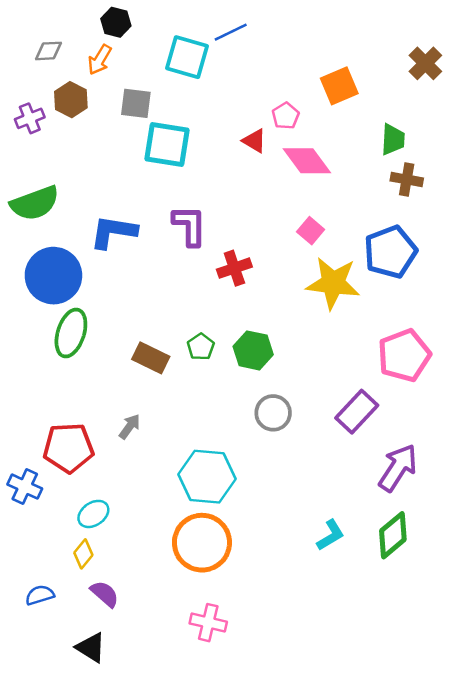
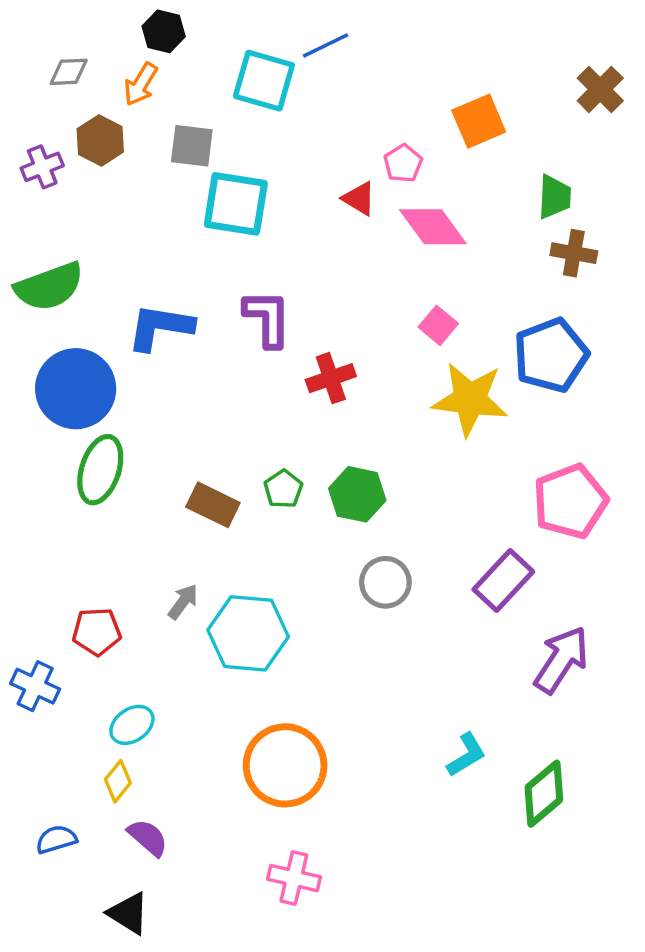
red pentagon: (68, 448) -> (97, 632), size x0.7
cyan hexagon: (207, 477) -> (248, 633), moved
green diamond: (393, 535) -> (544, 794), moved

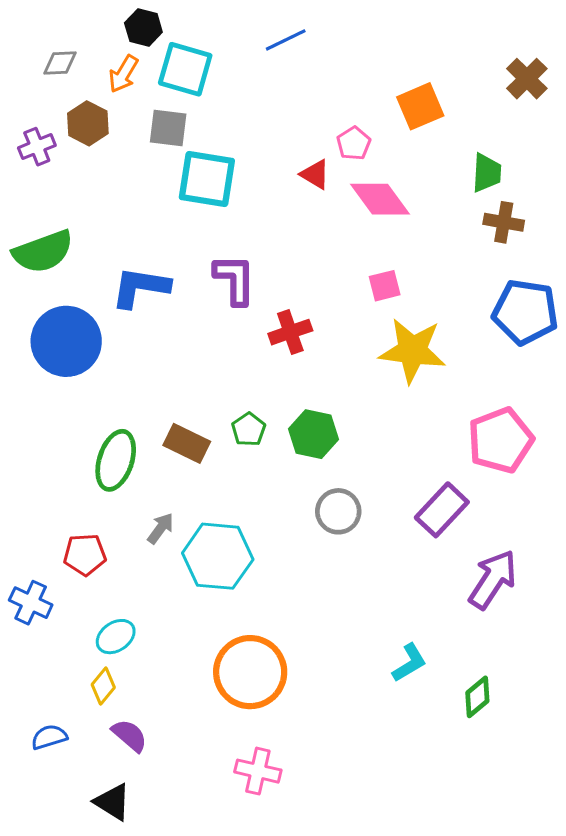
cyan square: (264, 81) -> (185, 69), moved
pink square: (438, 325) -> (385, 286), turned 36
blue pentagon: (551, 355) -> (525, 312), moved, turned 30
green ellipse: (100, 470) -> (116, 460), moved
green diamond: (544, 794) -> (477, 697), size x0.7

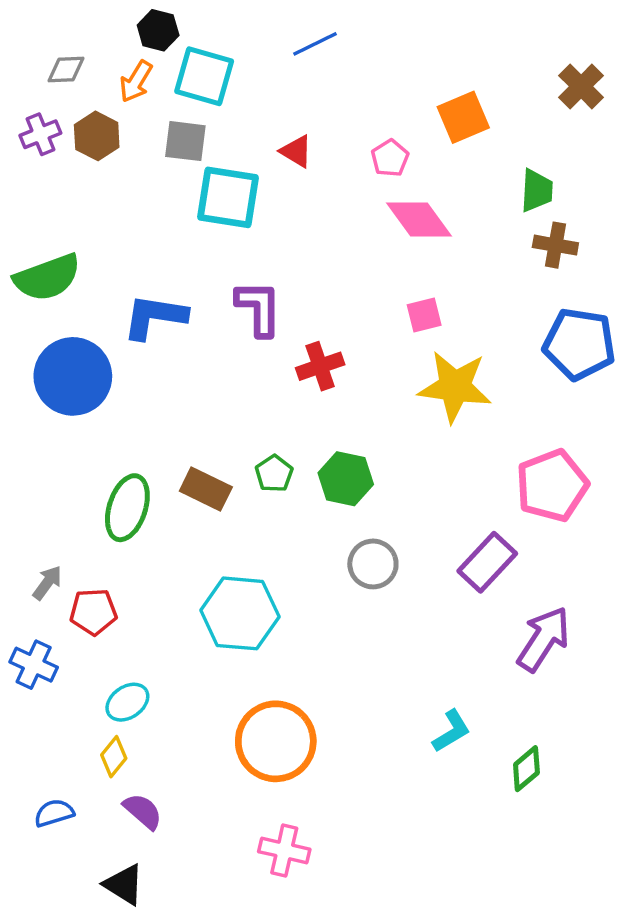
purple cross: (37, 147) -> (40, 134), moved
red triangle: (315, 174) -> (296, 151), moved
gray arrow: (160, 528) -> (47, 583), moved

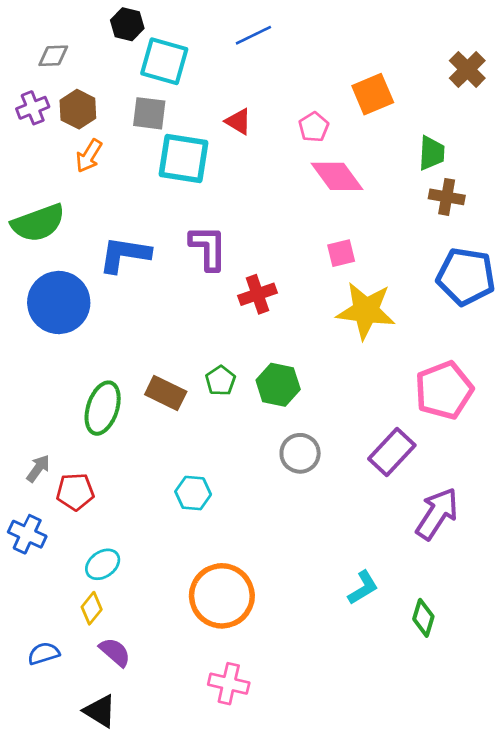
orange arrow: (136, 81) -> (89, 156), moved
cyan hexagon: (240, 613) -> (193, 493), size x0.6
green diamond: (526, 769) -> (423, 618), turned -33

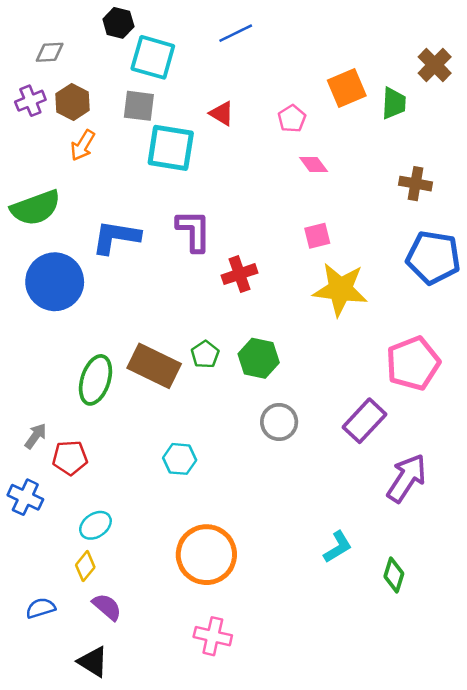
green trapezoid: (432, 153) -> (394, 103), moved
pink diamond: (337, 176) -> (314, 164), size x0.6
brown rectangle: (166, 393) -> (154, 366), size x1.4

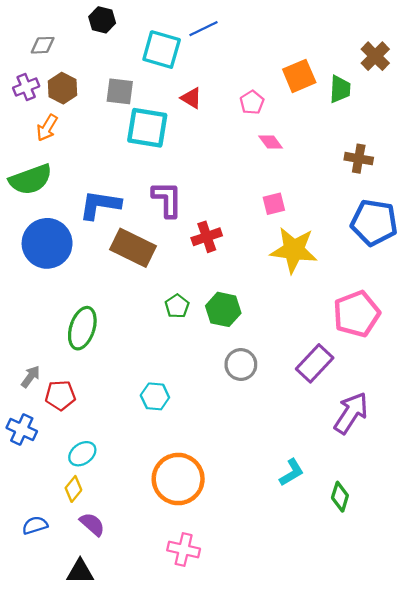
cyan square: (153, 57) -> (162, 50), moved
orange arrow: (83, 145) -> (47, 128), moved
brown rectangle: (154, 366) -> (133, 248), moved
black triangle: (93, 662) -> (80, 572), turned -32

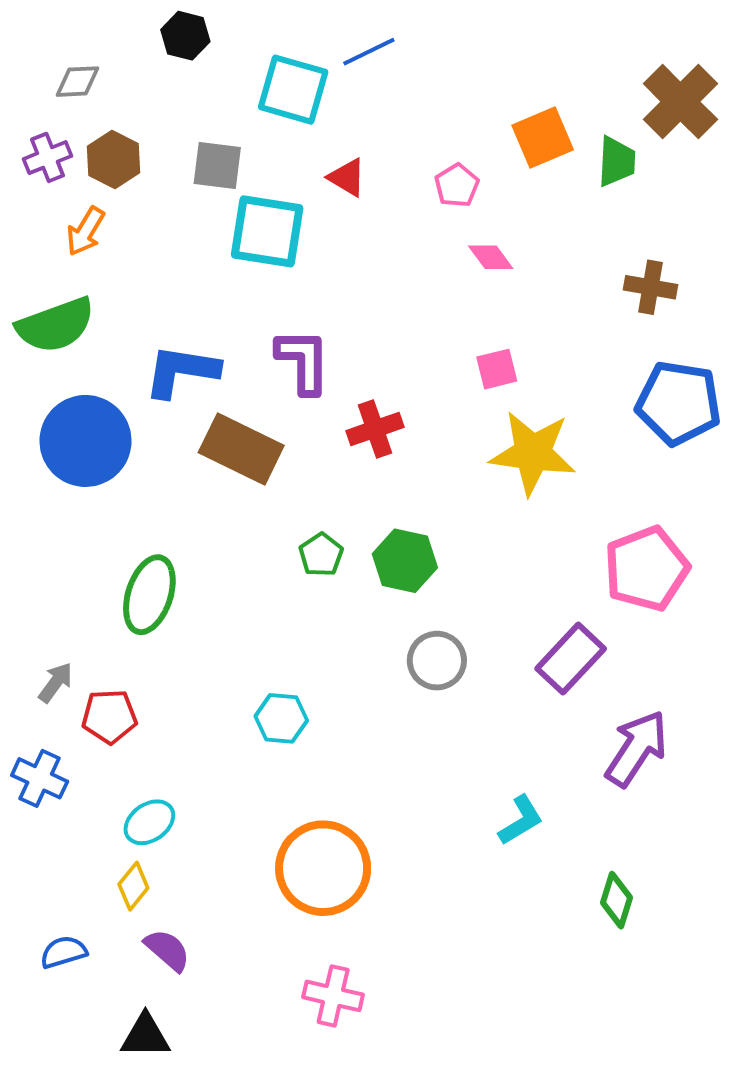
brown cross: (375, 56) -> (680, 102), size x1.4
cyan L-shape: (292, 472) -> (521, 820), moved

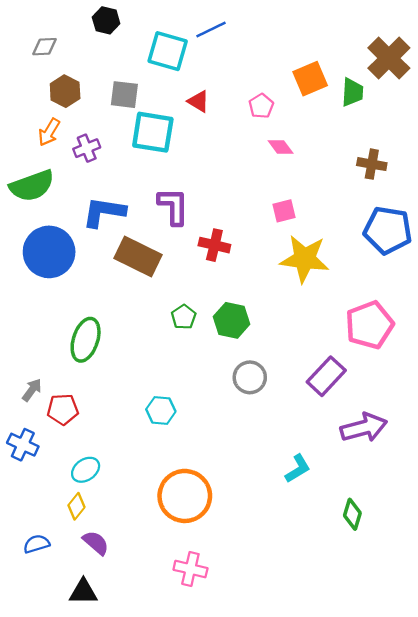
purple cross: (48, 157) -> (87, 148), moved
red cross: (375, 429) -> (214, 245), turned 32
purple arrow: (637, 748) -> (364, 428), turned 42

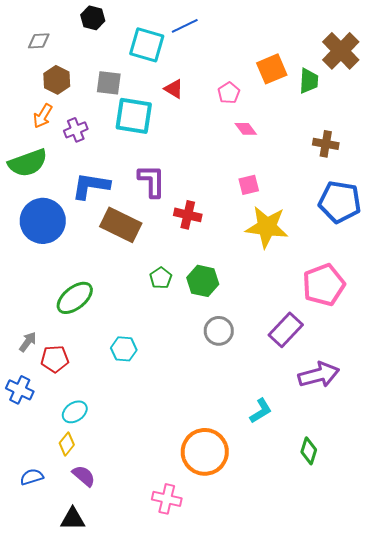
green ellipse: (86, 340) -> (75, 298), turned 33
cyan hexagon: (161, 410) -> (124, 349), moved
orange circle: (185, 496) -> (205, 452), moved

